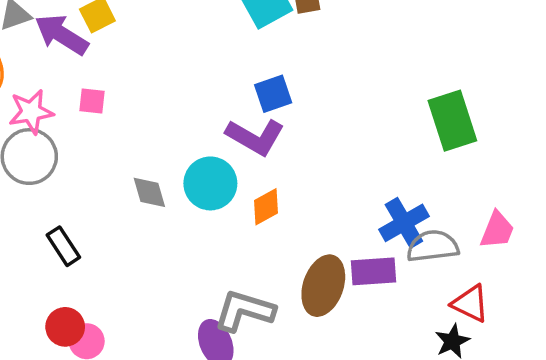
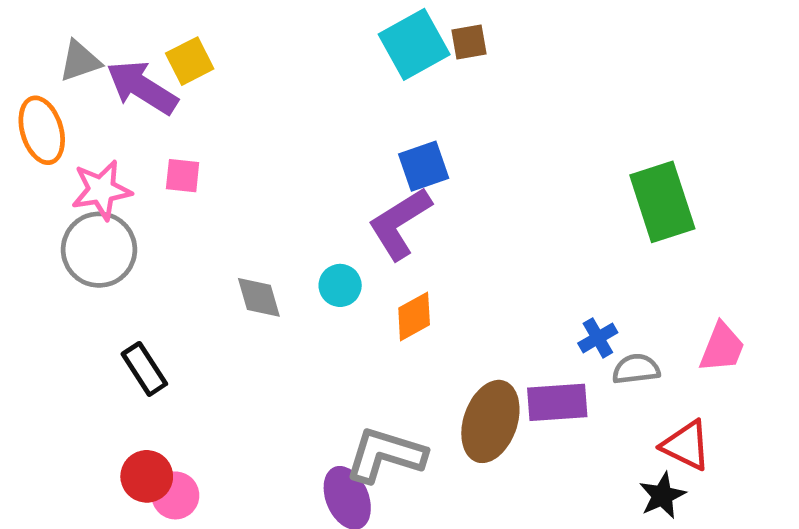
purple L-shape: (255, 137) -> (400, 223), turned 118
cyan circle: (210, 183) -> (340, 285), size x0.6
blue cross: (404, 223) -> (598, 338), size x0.6
gray semicircle: (433, 246) -> (636, 369), size x0.7

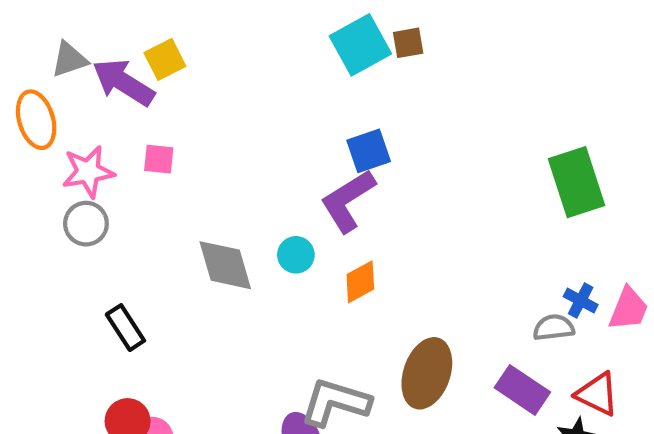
gray circle: (99, 250) -> (86, 224), size x0.7
gray diamond: (259, 297) -> (225, 265), size x1.4
blue cross: (598, 338) -> (581, 301), moved, turned -32
purple rectangle: (557, 402) -> (522, 390), moved, turned 38

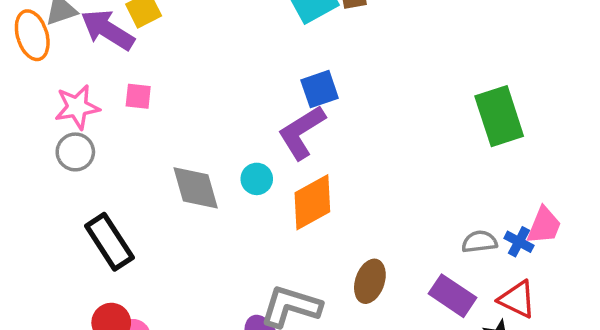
orange ellipse: (36, 120) -> (32, 35), moved
orange diamond: (360, 282) -> (312, 202), size x1.5
blue cross: (581, 301) -> (519, 242), moved
black rectangle: (125, 328) -> (109, 242), size x1.4
brown ellipse: (427, 373) -> (370, 281), size x0.7

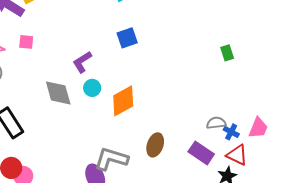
green rectangle: (499, 116) -> (227, 53), size x0.5
purple L-shape: (302, 132) -> (82, 62), moved, size x0.7
pink trapezoid: (544, 226) -> (258, 128), moved
blue cross: (519, 242) -> (231, 132), moved

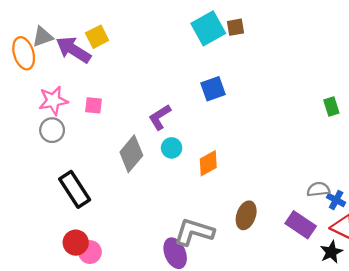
pink square: (26, 42) -> (93, 105), moved
gray diamond: (58, 93) -> (131, 154), turned 56
orange diamond: (123, 101) -> (208, 163), size x0.7

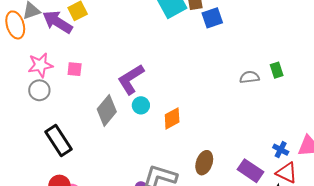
blue square: (213, 89) -> (212, 18), moved
purple L-shape: (160, 117) -> (131, 79), size x1.4
gray semicircle: (318, 189) -> (249, 77), moved

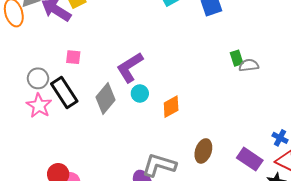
pink star: (40, 65) -> (39, 106), moved, turned -30
green rectangle: (277, 70) -> (237, 58), moved
black rectangle: (58, 141) -> (64, 92), moved

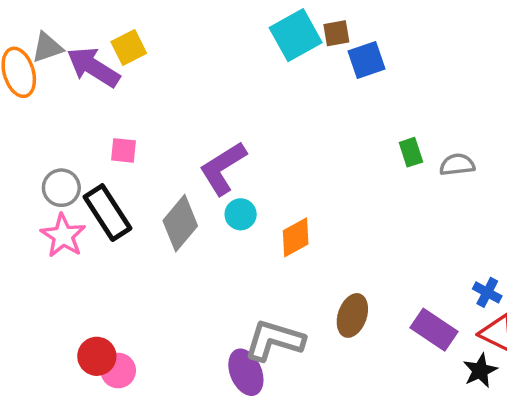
gray semicircle: (249, 65) -> (457, 165), moved

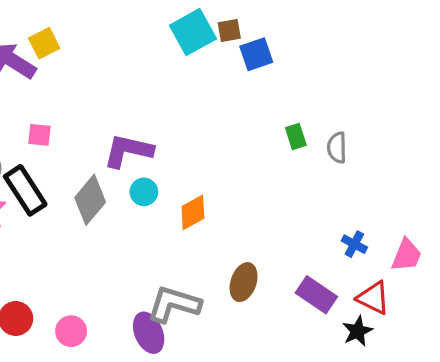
gray semicircle: (457, 165) -> (337, 148), turned -84
purple L-shape: (223, 168) -> (128, 151), turned 45
blue cross: (487, 292) -> (354, 244), moved
pink circle: (118, 370) -> (71, 331), moved

